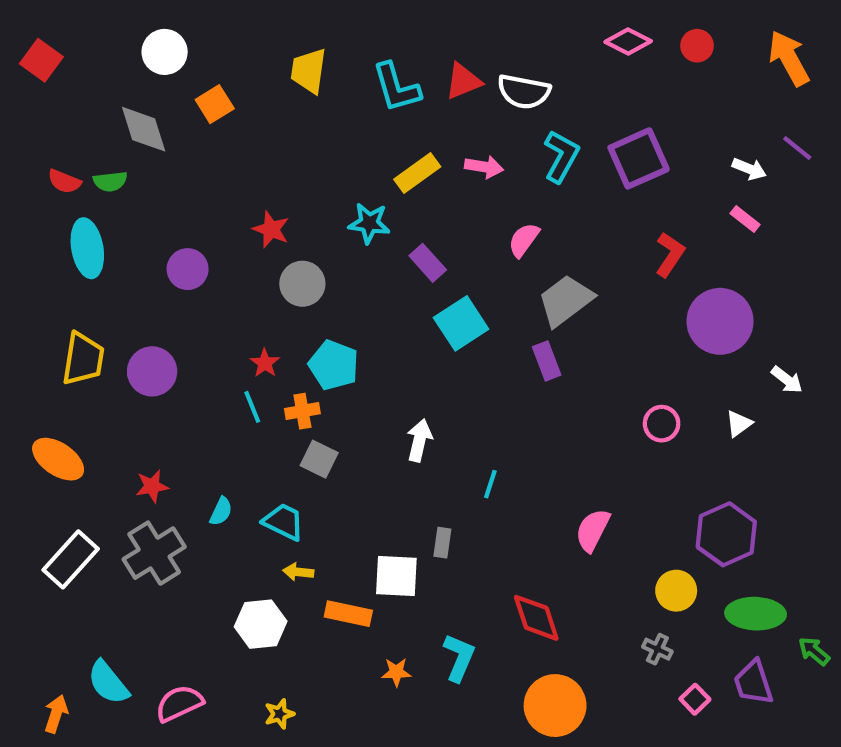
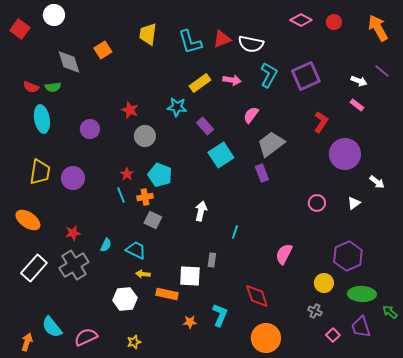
white circle: (165, 52) -> (54, 15), moved

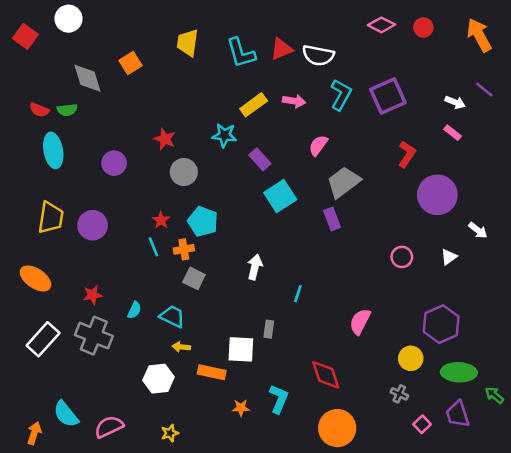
gray cross: (74, 265) -> (94, 336), turned -36

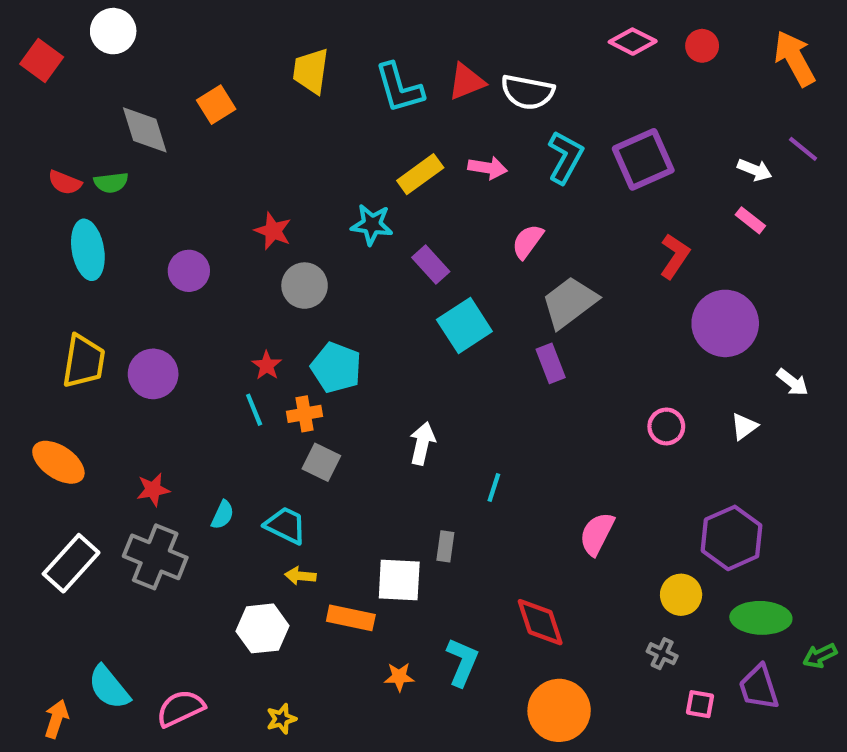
green arrow: (494, 395) -> (820, 656), turned -66
pink square: (422, 424) -> (700, 704), turned -36

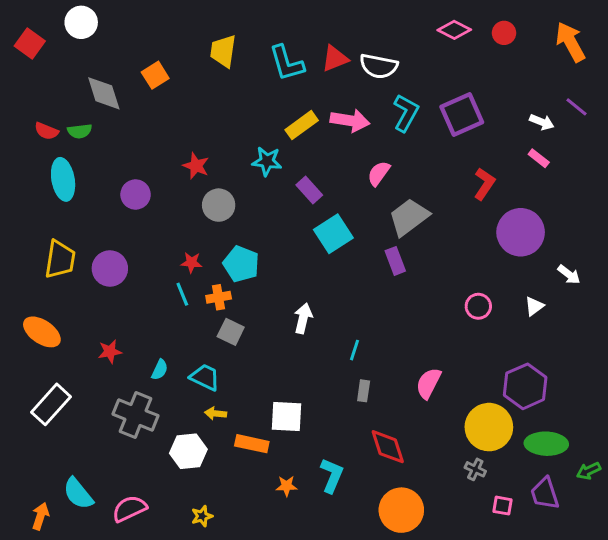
pink arrow: (488, 168) -> (350, 121), size x1.4
red star: (267, 365) -> (191, 262), turned -30
gray rectangle: (445, 546) -> (364, 391), moved
gray cross: (155, 557) -> (136, 415), moved
yellow circle: (681, 595) -> (489, 427), size x1.6

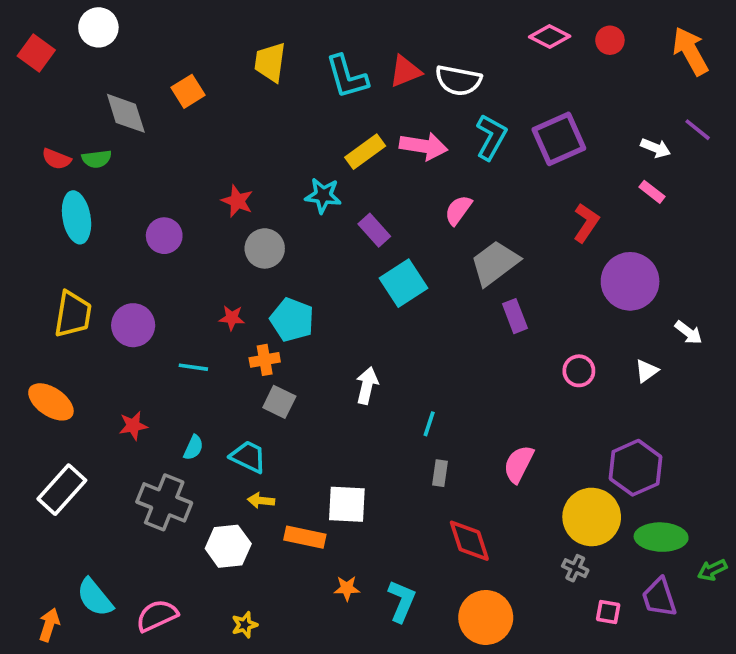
purple rectangle: (395, 261) -> (515, 316), moved
cyan line: (182, 294) -> (193, 367), moved, turned -60
cyan L-shape: (332, 475) -> (402, 601), moved

